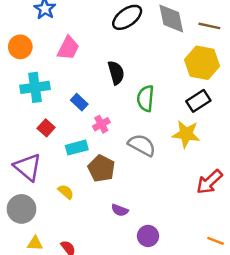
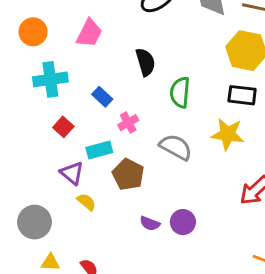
black rectangle: (198, 101) -> (242, 95), turned 40
purple triangle: (28, 167) -> (72, 173), moved, size x0.7
purple circle: (148, 236) -> (183, 222), moved

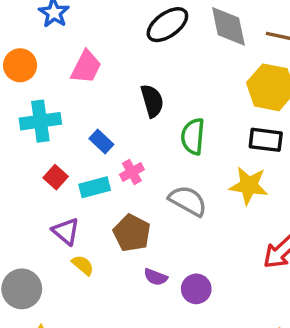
cyan rectangle: (99, 150) -> (95, 187), moved
purple semicircle: (150, 223) -> (156, 277), moved

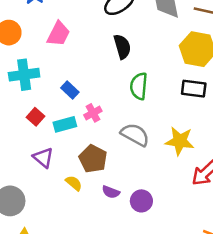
black semicircle: (152, 101) -> (122, 47), moved
yellow star: (249, 186) -> (180, 141), moved
yellow semicircle: (83, 265) -> (74, 183), moved

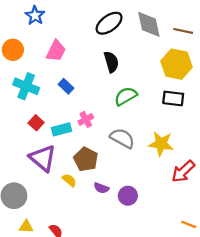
cyan cross: (24, 75) -> (26, 86), turned 30
green semicircle: (139, 86) -> (126, 96), turned 55
blue rectangle: (70, 90) -> (66, 86), moved
purple triangle: (43, 158) -> (43, 158), size x1.5

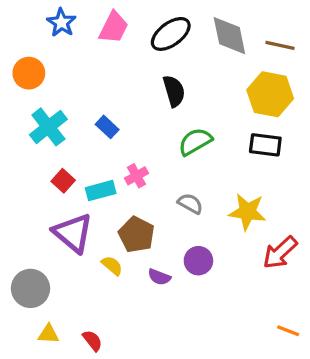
pink trapezoid: (56, 51) -> (114, 27), moved
cyan cross: (26, 86) -> (48, 127), turned 30
gray semicircle: (122, 138) -> (190, 204), size x0.7
purple circle: (128, 196) -> (198, 261), moved

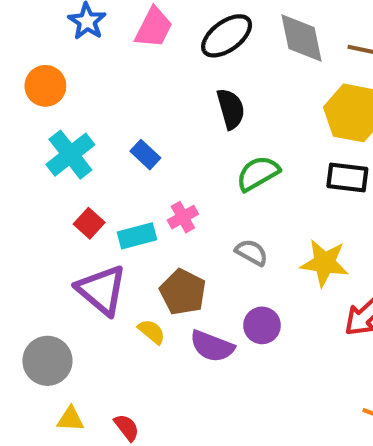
purple semicircle: (159, 277) -> (212, 346), size x1.5

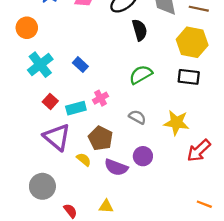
black semicircle: (231, 109) -> (140, 30), moved
gray circle: (47, 361) -> (42, 186), moved
yellow triangle: (70, 419) -> (106, 206), moved

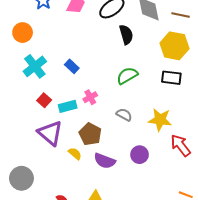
red arrow: (199, 151) -> (181, 145), turned 95
purple circle: (143, 156) -> (140, 155), moved
gray circle: (42, 186) -> (21, 178), moved

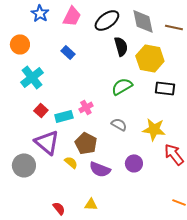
yellow hexagon: (174, 46) -> (150, 58), moved
blue rectangle: (72, 66) -> (68, 52), moved
gray circle: (21, 178) -> (24, 165), moved

